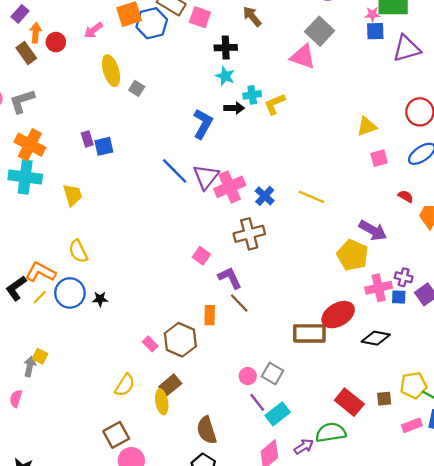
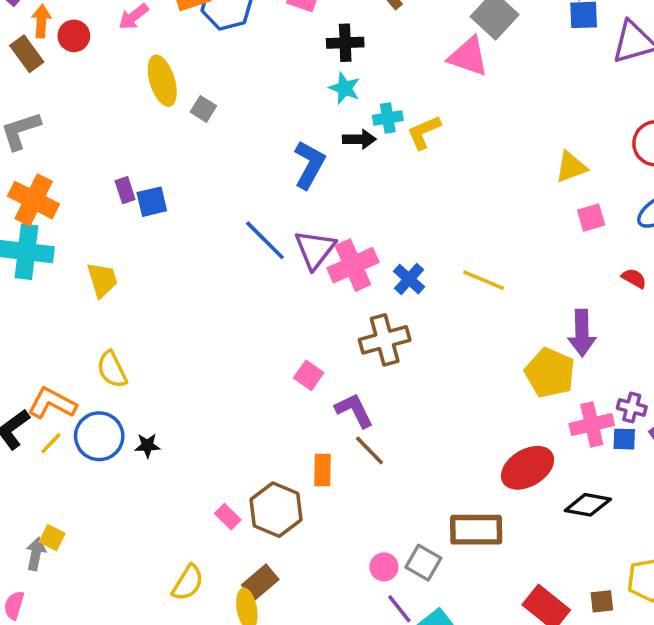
purple arrow: (373, 230) -> (582, 333), turned 60
brown rectangle: (309, 333) -> (476, 530), moved

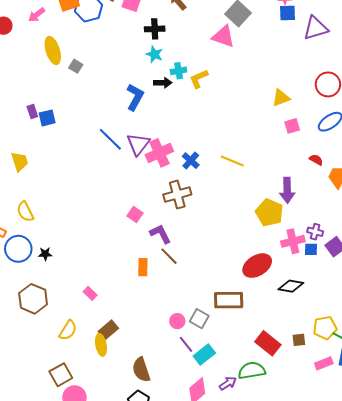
brown hexagon: (276, 510) -> (33, 299), moved

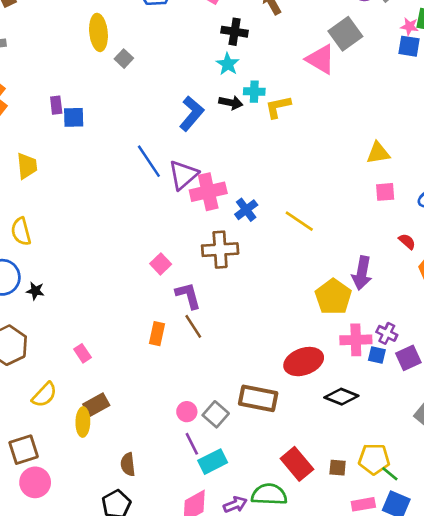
brown semicircle: (141, 370) -> (128, 464), size x0.7

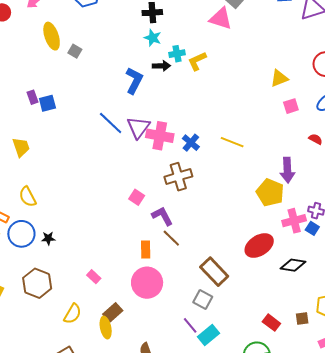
pink cross: (208, 192) -> (160, 136), turned 36
blue square: (377, 355) -> (312, 228), turned 32
brown rectangle: (258, 398) -> (214, 272), moved, turned 48
pink circle: (187, 412) -> (147, 283), moved, size x2.0
red rectangle: (297, 464) -> (271, 323), size x0.7

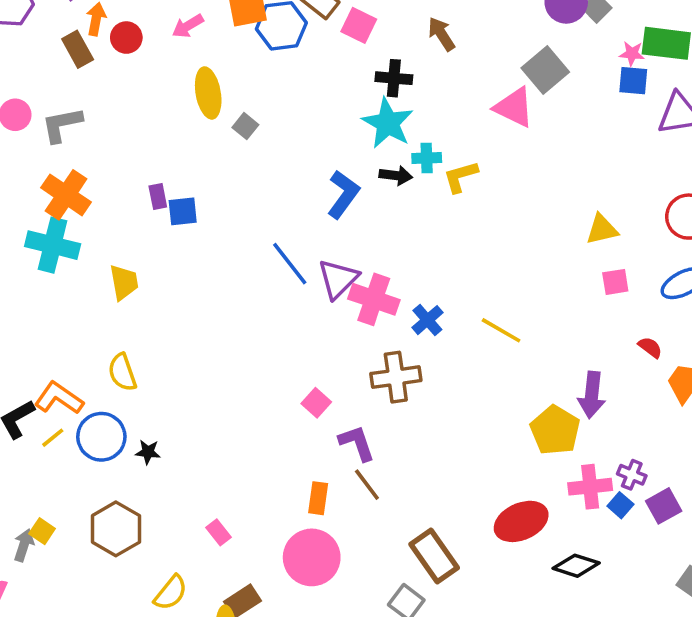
cyan star: (153, 38) -> (388, 123), size x1.6

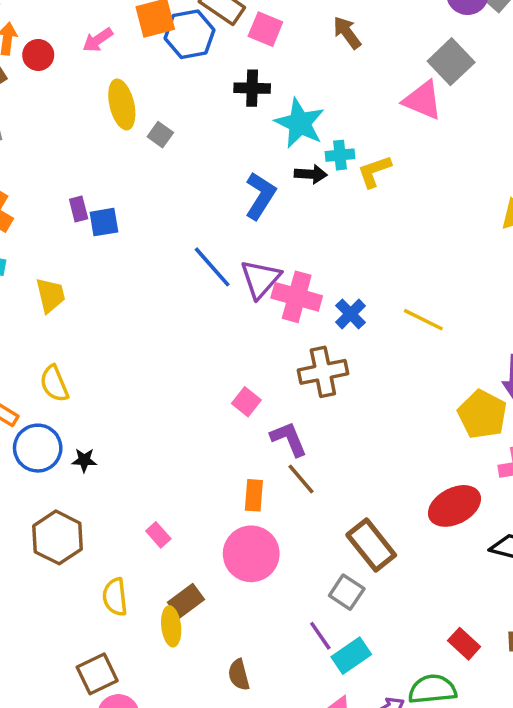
black cross: (394, 78) -> (252, 88), moved
yellow semicircle: (171, 593) -> (115, 597), turned 138

